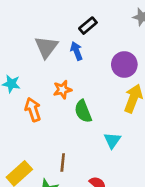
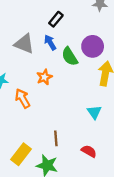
gray triangle: (46, 47) -> (24, 44), turned -35
green semicircle: (83, 111) -> (70, 56), moved

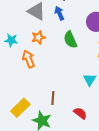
green semicircle: (70, 56) -> (70, 40), moved
orange star: (44, 77) -> (38, 37), moved

